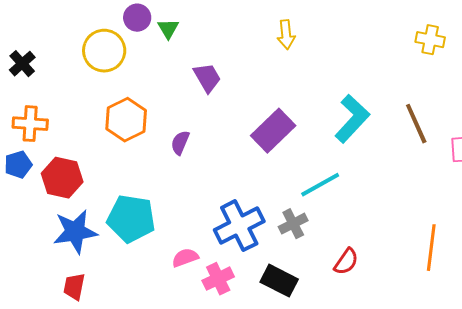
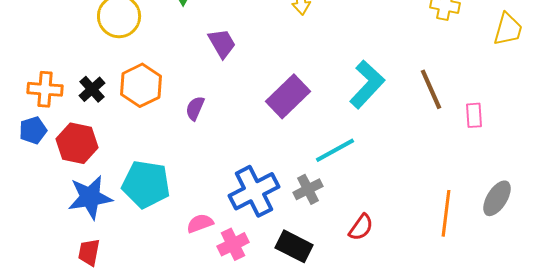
black cross: (22, 64) -> (92, 89), moved

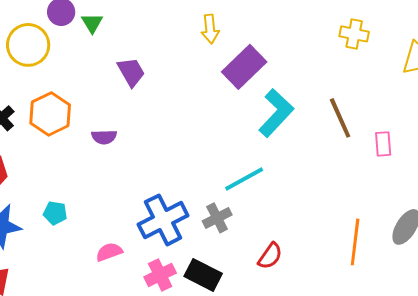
purple rectangle: (288, 96) -> (244, 67), moved
purple semicircle: (195, 108) -> (104, 137), turned -115
cyan pentagon: (146, 184) -> (55, 213), size x0.5
pink cross: (233, 244) -> (160, 275), moved

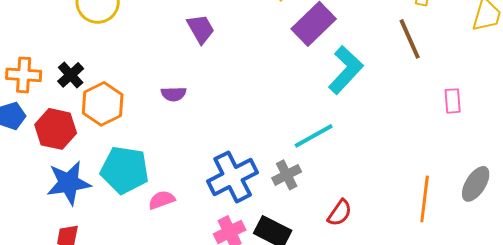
orange hexagon: (50, 114) -> (103, 104), moved
brown line: (340, 118) -> (410, 39), moved
cyan pentagon: (55, 213) -> (125, 170), size x2.0
pink semicircle: (109, 252) -> (162, 200), moved

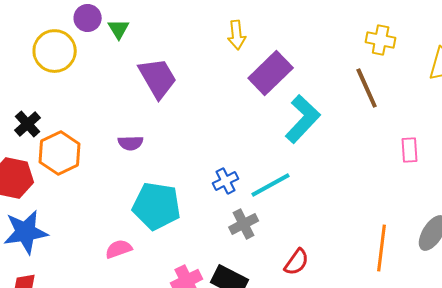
purple trapezoid: (201, 29) -> (158, 78), size x1.4
cyan pentagon: (125, 170) -> (157, 206), moved
blue cross: (233, 177) -> (226, 181), moved, size x0.5

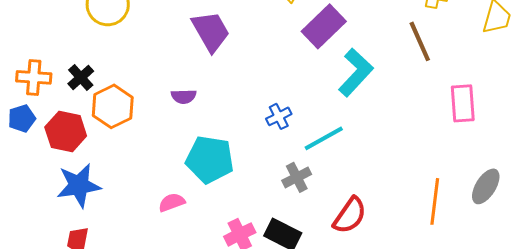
pink rectangle: (410, 150) -> (463, 103), size x1.5
blue cross: (226, 181) -> (279, 116), moved
red semicircle: (297, 262) -> (350, 215), size x1.4

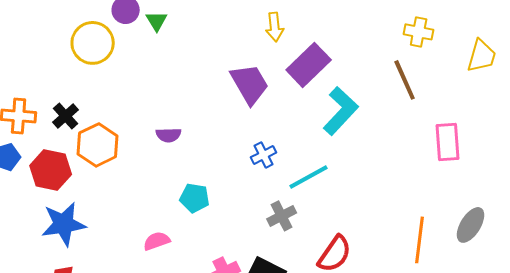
purple trapezoid: (211, 31) -> (250, 84), moved
cyan pentagon: (210, 159) -> (195, 198), size x0.6

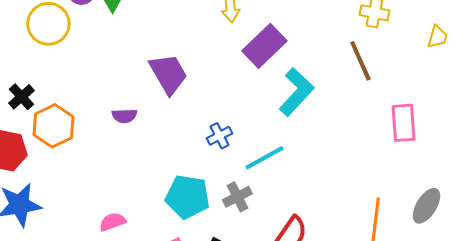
yellow trapezoid: (482, 56) -> (437, 37), size x0.7
purple trapezoid: (250, 84) -> (168, 74), moved
cyan pentagon: (195, 198) -> (187, 197), moved, size x1.5

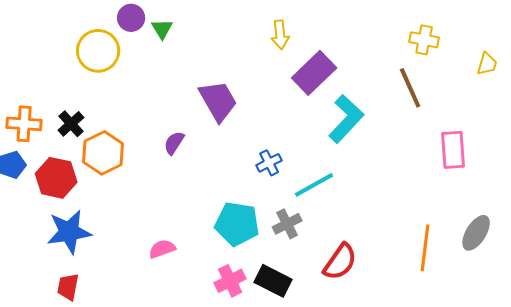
purple semicircle: (124, 116) -> (174, 143), turned 125

